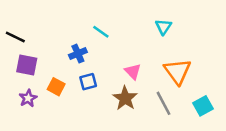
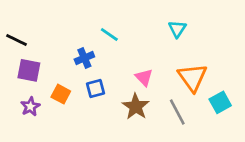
cyan square: (203, 106) -> (220, 102), moved

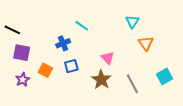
orange triangle: (192, 77) -> (146, 43), moved, size x0.7

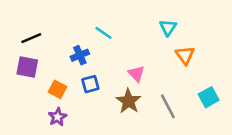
black line: (12, 30) -> (31, 38), moved, turned -49
purple star: (23, 80) -> (58, 117), moved

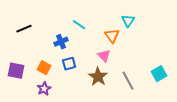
orange triangle: (185, 55) -> (112, 36), moved
purple square: (27, 67) -> (16, 71), moved

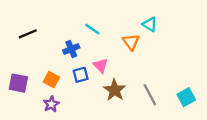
cyan triangle: (128, 21) -> (150, 24), turned -32
pink triangle: (104, 56) -> (101, 65), moved
cyan square: (159, 74) -> (186, 97), moved

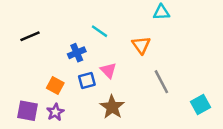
cyan triangle: (150, 24) -> (161, 12), moved, turned -35
purple square: (18, 83) -> (27, 111), moved
brown star: (115, 90) -> (112, 107), moved
gray line: (150, 95) -> (161, 82), moved

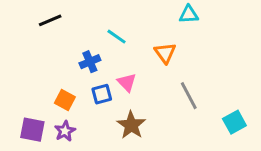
black line: (30, 36) -> (50, 20), moved

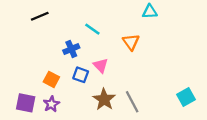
blue square: (102, 94) -> (81, 75), turned 35
gray line: (189, 96) -> (132, 102), moved

